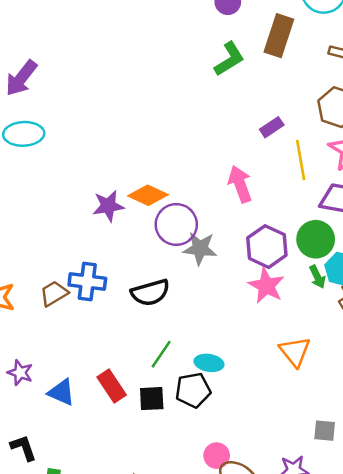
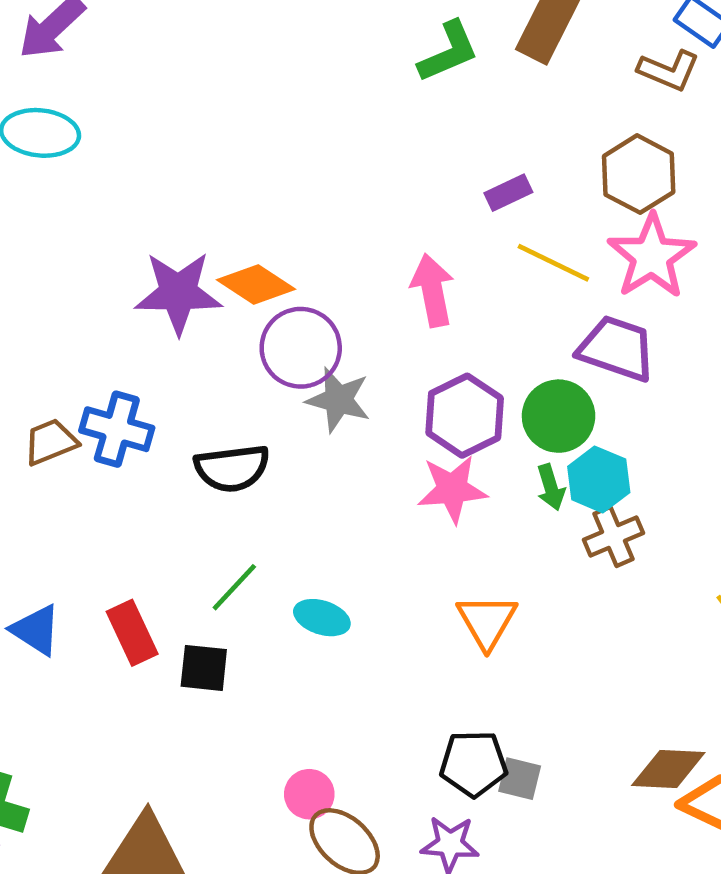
yellow line: (301, 160) -> (553, 263), turned -63
purple star: (108, 206) -> (178, 293), size x1.4
pink star: (266, 286) -> (452, 489), turned 30
black pentagon: (193, 390) -> (474, 764), moved

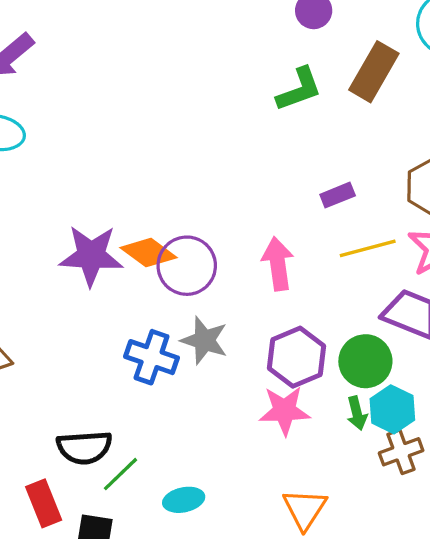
yellow line: (553, 263) -> (368, 248), turned -44
purple circle: (301, 348) -> (187, 266), moved
blue cross: (117, 429) -> (152, 357), moved
black semicircle: (232, 468) -> (84, 447), moved
cyan ellipse: (322, 618) -> (184, 500), turned -33

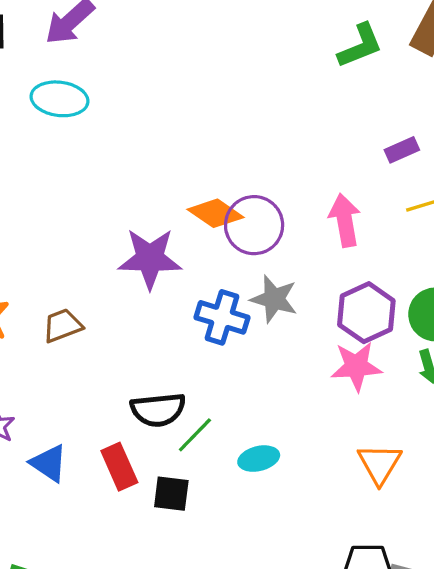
purple star: (91, 256) -> (150, 259), moved

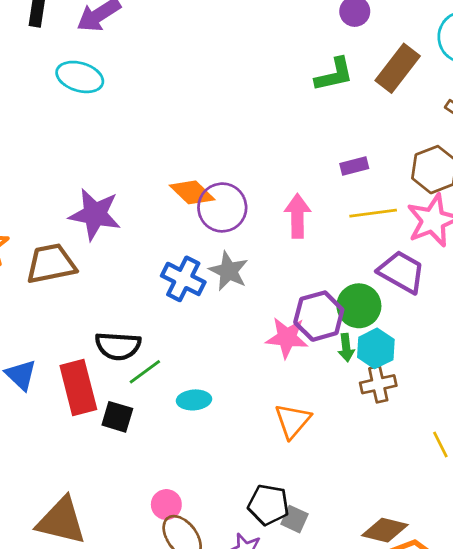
purple star: (150, 259) -> (95, 214), moved
purple hexagon: (366, 313) -> (319, 316), moved
brown trapezoid: (62, 326) -> (51, 264), size x1.5
red rectangle: (119, 467) -> (78, 387), size x1.4

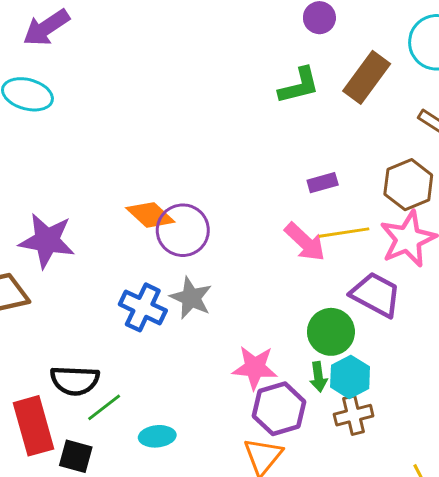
pink arrow: (297, 216) -> (305, 242), moved, turned 135
purple hexagon: (319, 316) -> (279, 409), moved

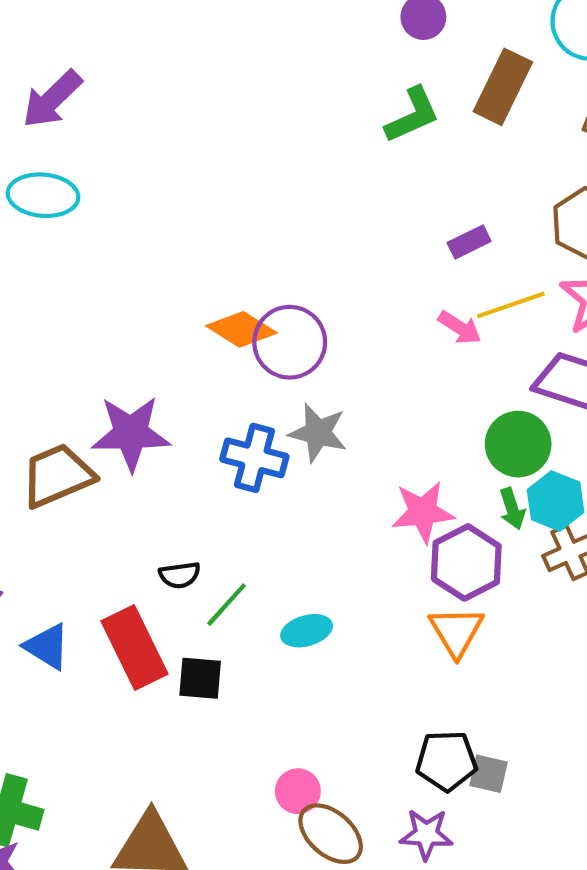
purple star: (47, 241) -> (131, 433), moved
pink arrow: (305, 242) -> (460, 328), size x0.7
black semicircle: (75, 381) -> (180, 575), size x0.6

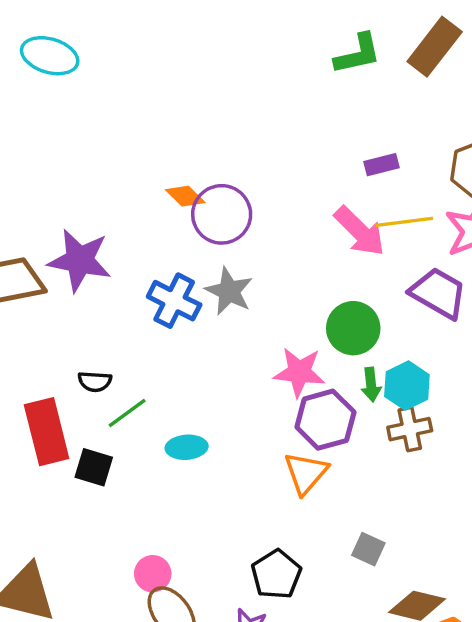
pink arrow: (460, 328) -> (360, 231), size x1.6
orange diamond: (241, 329) -> (185, 196), size x0.7
green circle: (518, 444) -> (353, 328), moved
black pentagon: (447, 761) -> (276, 574), turned 30
gray square: (489, 774) -> (368, 549), moved

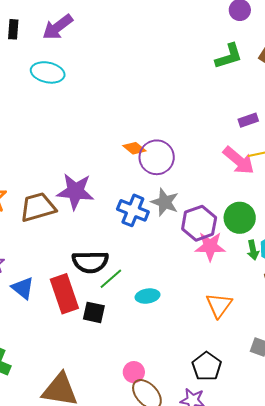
black semicircle: (95, 382) -> (90, 262), size x1.8
purple hexagon: (325, 420) -> (199, 223), moved

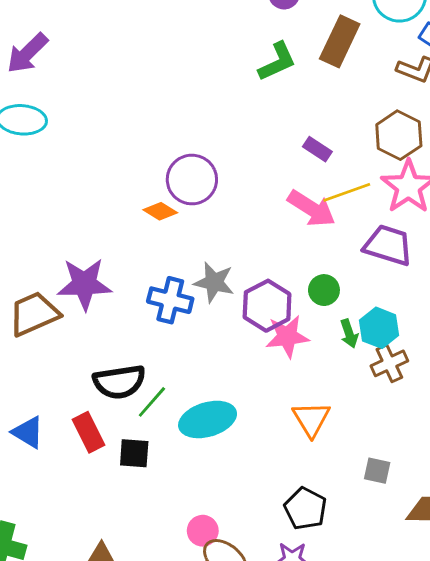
purple rectangle: (248, 120) -> (317, 149), turned 60
purple circle: (157, 157) -> (192, 180), moved
green circle: (240, 218) -> (324, 290), size x0.7
red rectangle: (64, 294) -> (89, 432), size x0.7
cyan ellipse: (148, 296) -> (208, 419), size x1.6

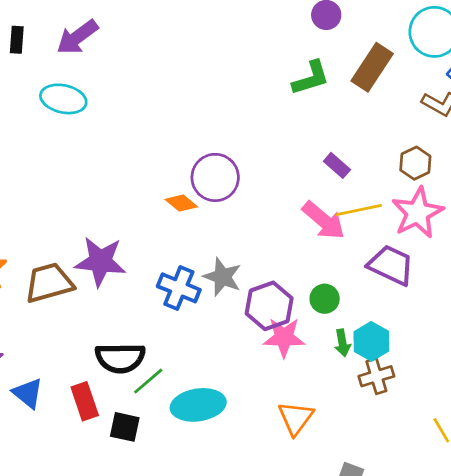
brown hexagon: (399, 135) -> (415, 163), size x0.7

